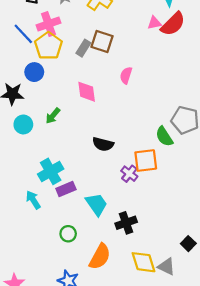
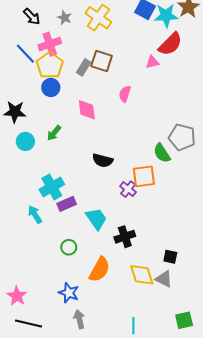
pink triangle: (154, 23) -> (152, 62), moved
blue circle: (34, 72) -> (51, 87), moved
black square: (188, 244) -> (170, 257), moved, turned -32

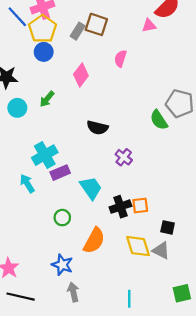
pink diamond: (87, 110) -> (81, 75), turned 45
orange square: (144, 176) -> (140, 205), moved, size x0.7

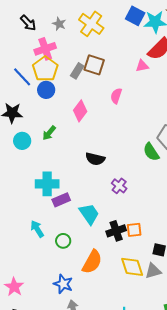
blue line: (17, 17) -> (22, 77), moved
cyan cross: (45, 155) -> (47, 184), turned 30
cyan arrow: (27, 184) -> (37, 229), moved
gray triangle: (161, 250) -> (153, 271), turned -42

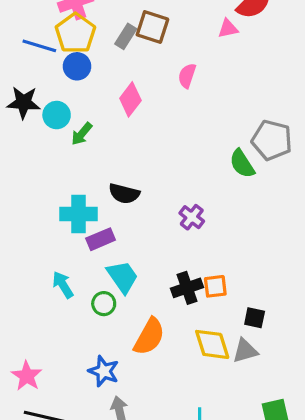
blue line: (22, 77) -> (39, 46), turned -30
cyan circle: (22, 141) -> (57, 115), moved
black semicircle: (95, 159) -> (124, 194), moved
cyan trapezoid: (89, 214) -> (123, 277), moved

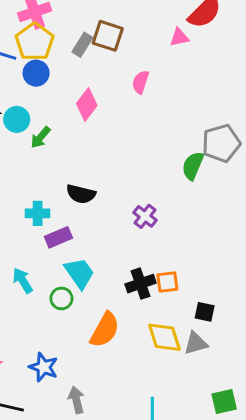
gray pentagon: (272, 140) -> (221, 143), turned -30
green semicircle: (242, 164) -> (193, 166), turned 56
cyan cross: (79, 214) -> (38, 213), size x0.7
blue star: (104, 371) -> (44, 367), moved

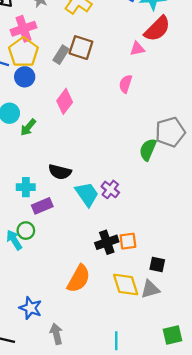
pink semicircle: (141, 82) -> (126, 84), moved
cyan trapezoid: (79, 273) -> (87, 194), moved
green circle: (61, 298) -> (26, 231), moved

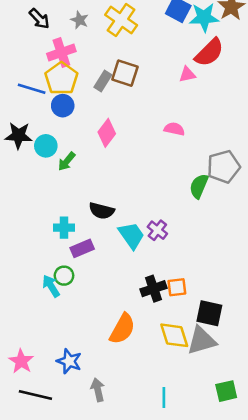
pink semicircle: (126, 84) -> (174, 129), moved, turned 84
black square: (157, 265) -> (209, 313), size x1.5
gray triangle: (150, 289) -> (202, 340), size x1.4

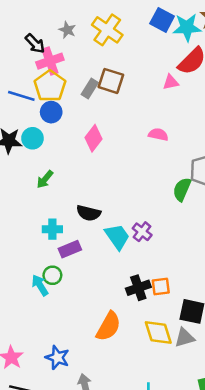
black arrow: (39, 19) -> (35, 44), moved
cyan circle: (46, 146) -> (32, 138), moved
green arrow: (67, 161) -> (45, 179), moved
gray triangle: (202, 340) -> (184, 338), size x0.7

